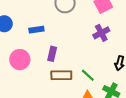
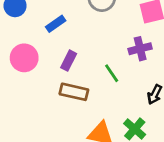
blue rectangle: (36, 30) -> (56, 24), turned -40
green line: (88, 75) -> (112, 73), moved

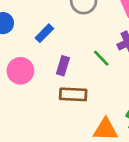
green line: (112, 73) -> (101, 58), moved

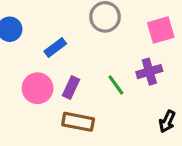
pink circle: (20, 71) -> (38, 88), moved

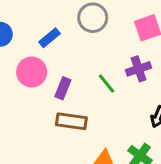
blue rectangle: (55, 47) -> (50, 38), moved
pink circle: (38, 88) -> (32, 72), moved

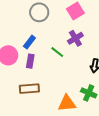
blue rectangle: (50, 38) -> (29, 42), moved
brown rectangle: (71, 121) -> (29, 89), moved

